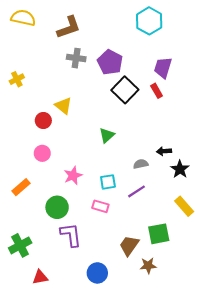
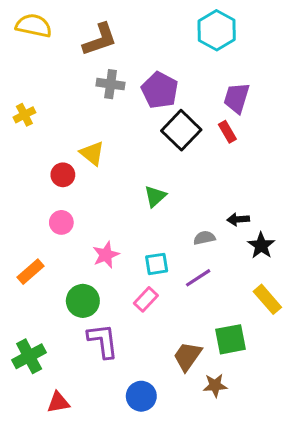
pink rectangle: (100, 206) -> (146, 299), turned -63

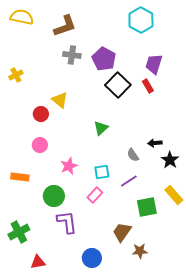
gray semicircle: (204, 238) -> (133, 155), turned -112
orange rectangle: (31, 272) -> (20, 177), turned 48
green square: (230, 339) -> (147, 207), moved

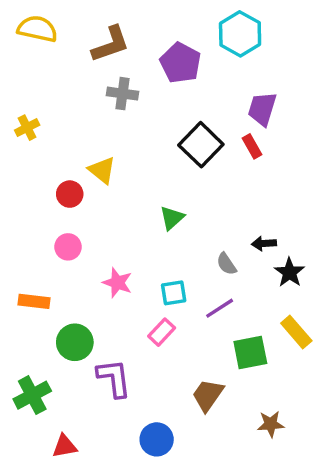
purple pentagon: (104, 59) -> (180, 63), moved
pink star: (69, 166) -> (117, 283), turned -30
green circle: (54, 196) -> (75, 342), moved
brown star: (140, 251) -> (271, 424), moved

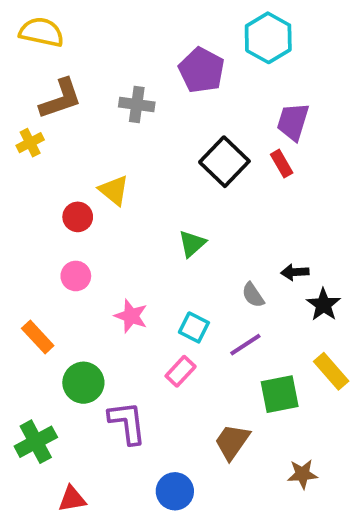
brown L-shape: (111, 44) -> (61, 99), moved
cyan square: (174, 293) -> (194, 327), turned 36
orange rectangle: (34, 301) -> (38, 337), turned 40

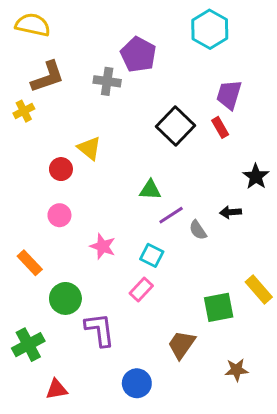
purple pentagon: (202, 70) -> (138, 55), moved
green triangle: (192, 244) -> (150, 190), turned 45
black star: (323, 305) -> (256, 177), moved
purple line: (245, 345) -> (171, 215), moved

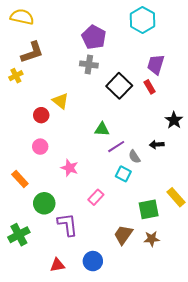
gray cross: (107, 81) -> (89, 65), moved
cyan square: (152, 255) -> (123, 174), moved
brown star: (236, 370) -> (152, 239), moved
red triangle: (57, 389) -> (57, 265), moved

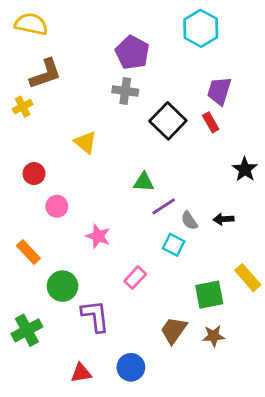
red circle: (41, 115) -> (34, 174), moved
black arrow: (157, 145) -> (223, 219), moved

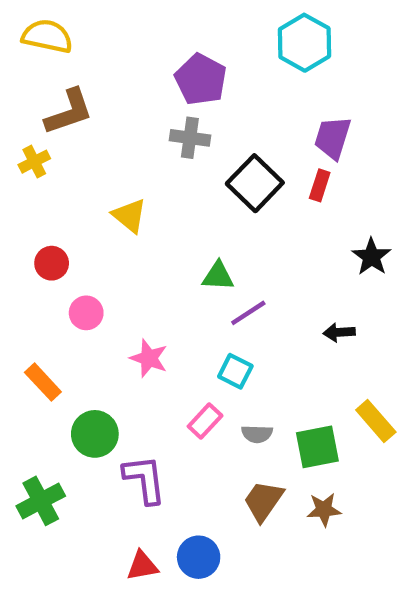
red rectangle: (211, 122) -> (320, 185), turned 48
gray semicircle: (189, 221) -> (257, 434), moved, turned -54
cyan square: (174, 245) -> (235, 371), moved
red triangle: (81, 373) -> (142, 566), moved

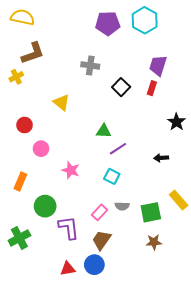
purple pentagon: (201, 79) -> (108, 23), moved, turned -30
black square: (255, 183) -> (121, 87), size x0.7
orange rectangle: (43, 382) -> (20, 182), turned 66
pink rectangle: (205, 421) -> (99, 212), moved
brown trapezoid: (263, 501) -> (102, 240), moved

